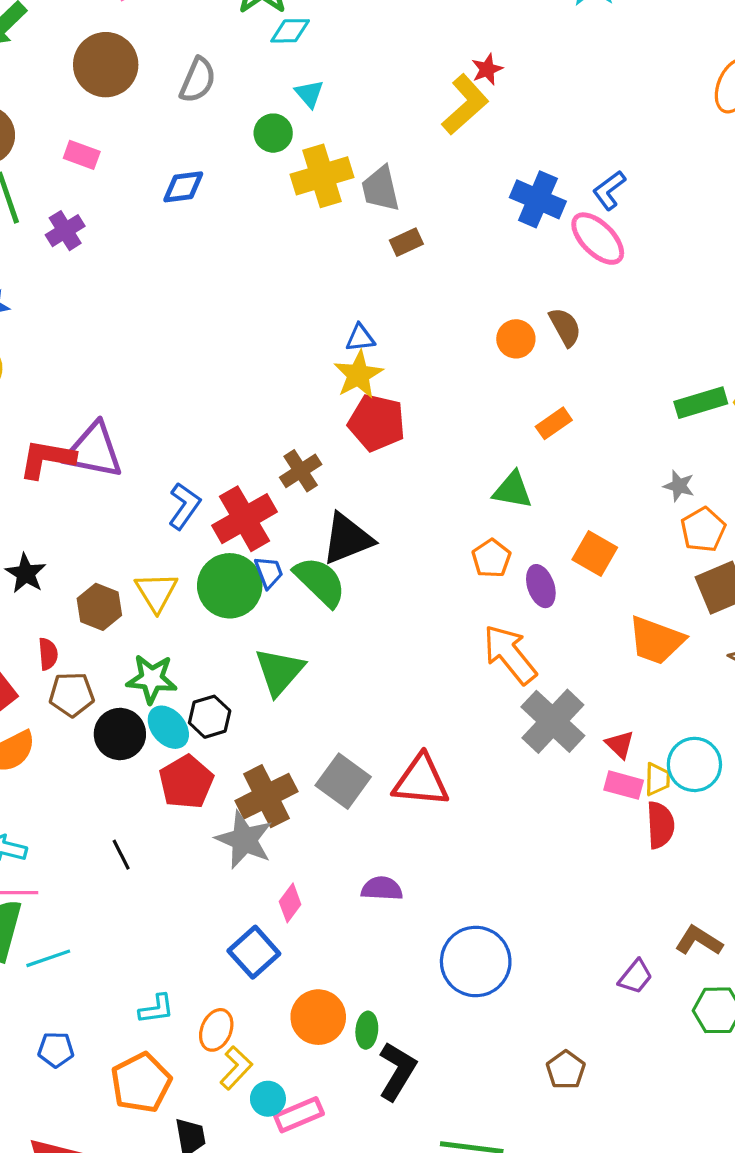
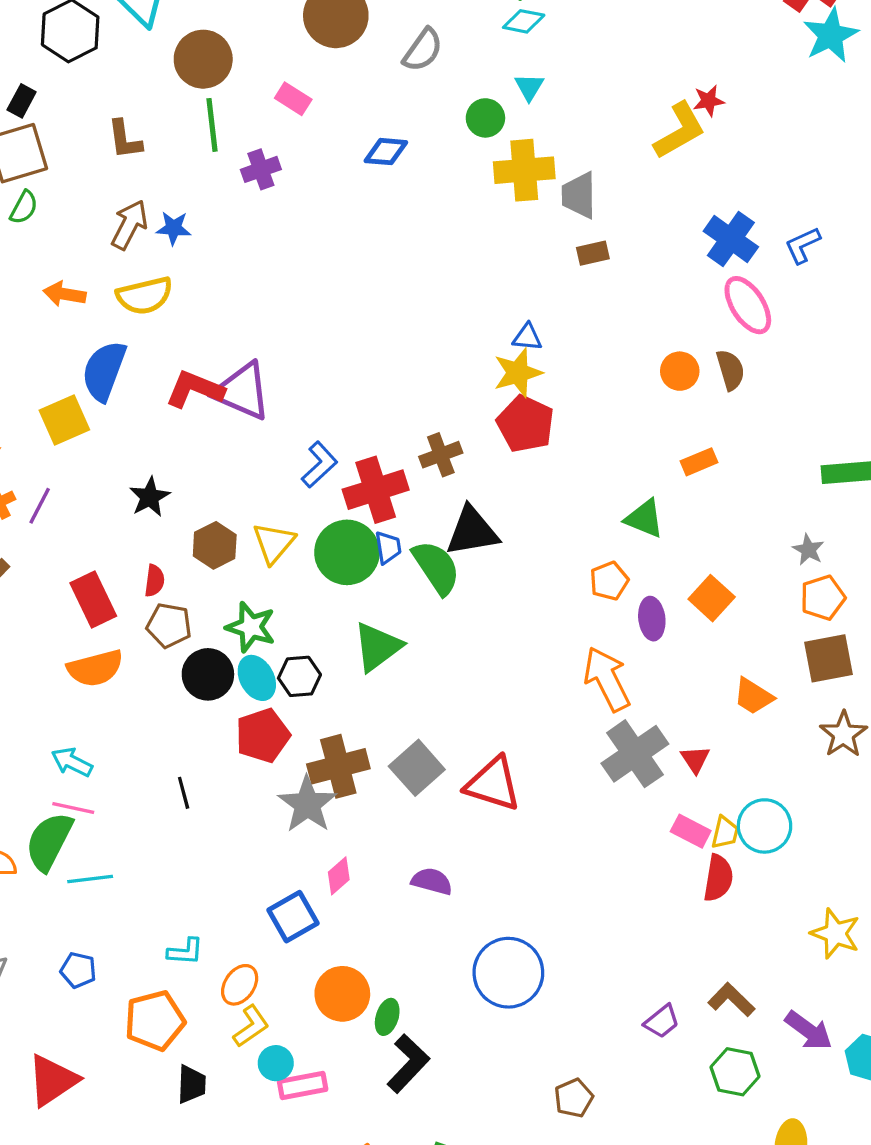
pink ellipse: (598, 239) -> (748, 305), moved
orange trapezoid: (656, 640) -> (753, 696), size x0.7
red triangle: (620, 744) -> (695, 759), moved

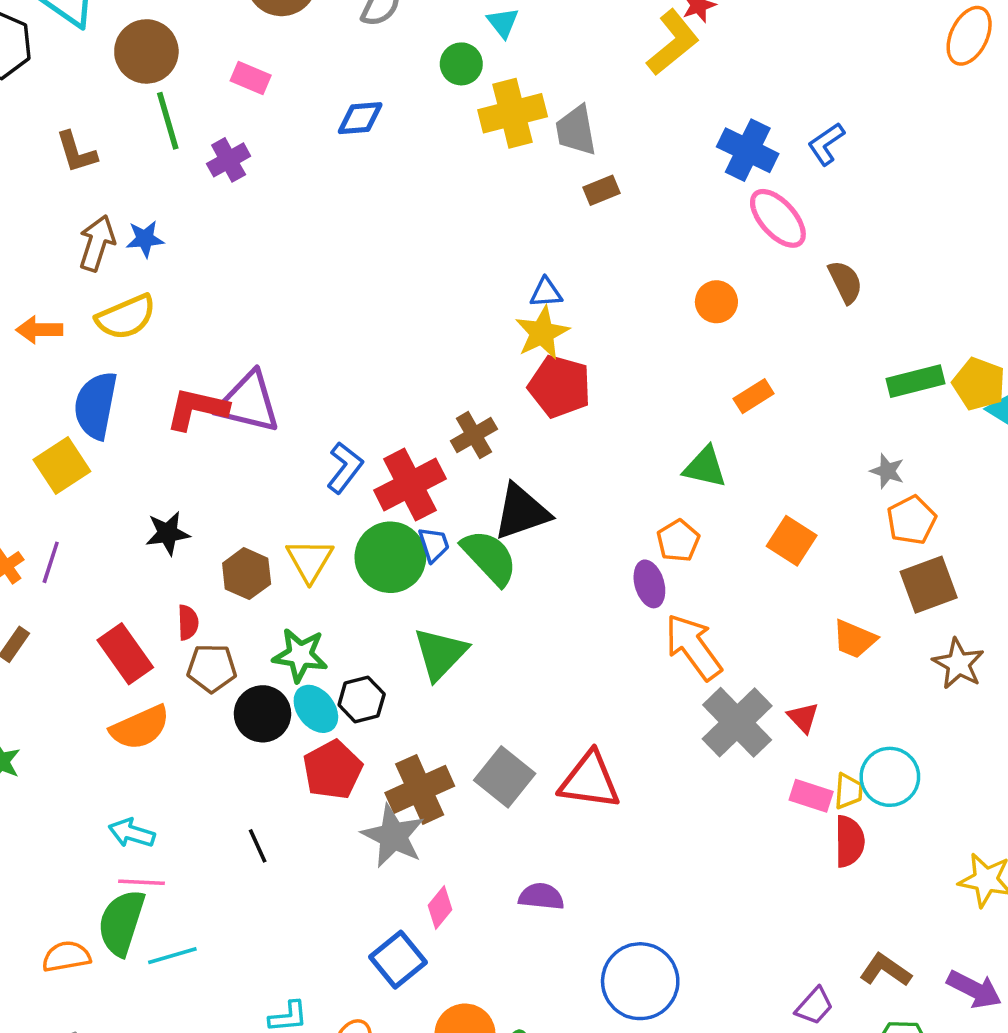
brown semicircle: (730, 370) -> (845, 282), moved
black star: (150, 497) -> (168, 533), turned 30
purple ellipse: (652, 619) -> (649, 584), moved

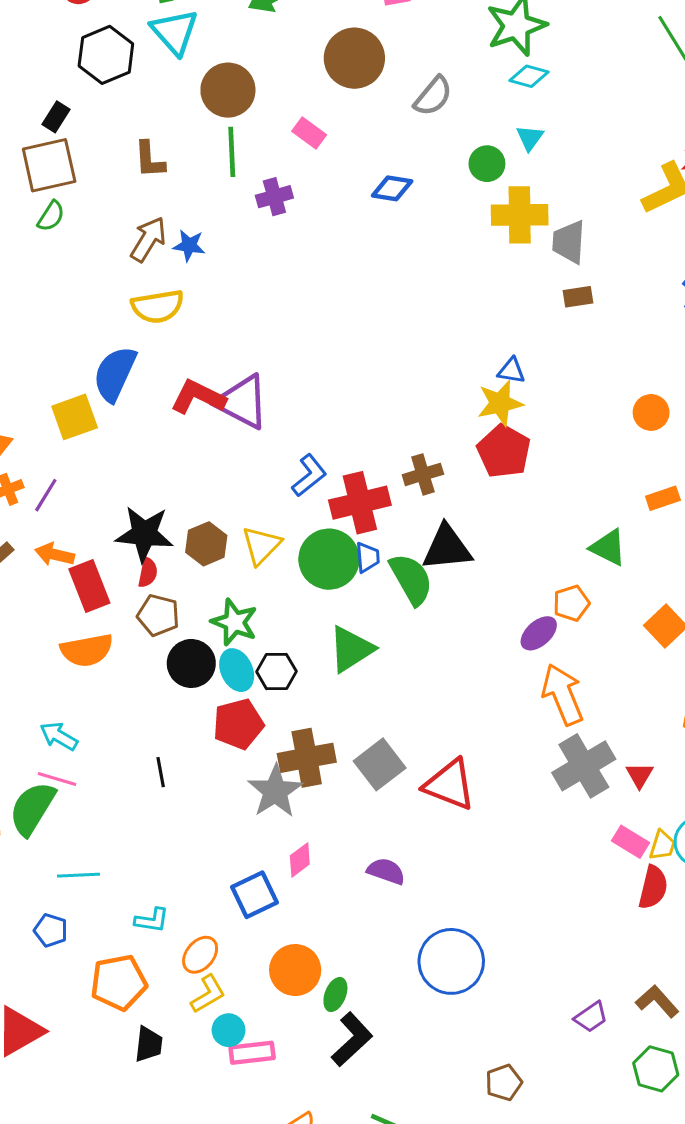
orange arrow: (39, 330) -> (55, 554), moved
black star: (168, 533) -> (144, 534), moved, size x1.5
purple ellipse: (649, 584) -> (539, 633), turned 51
cyan line: (172, 956) -> (78, 875), moved

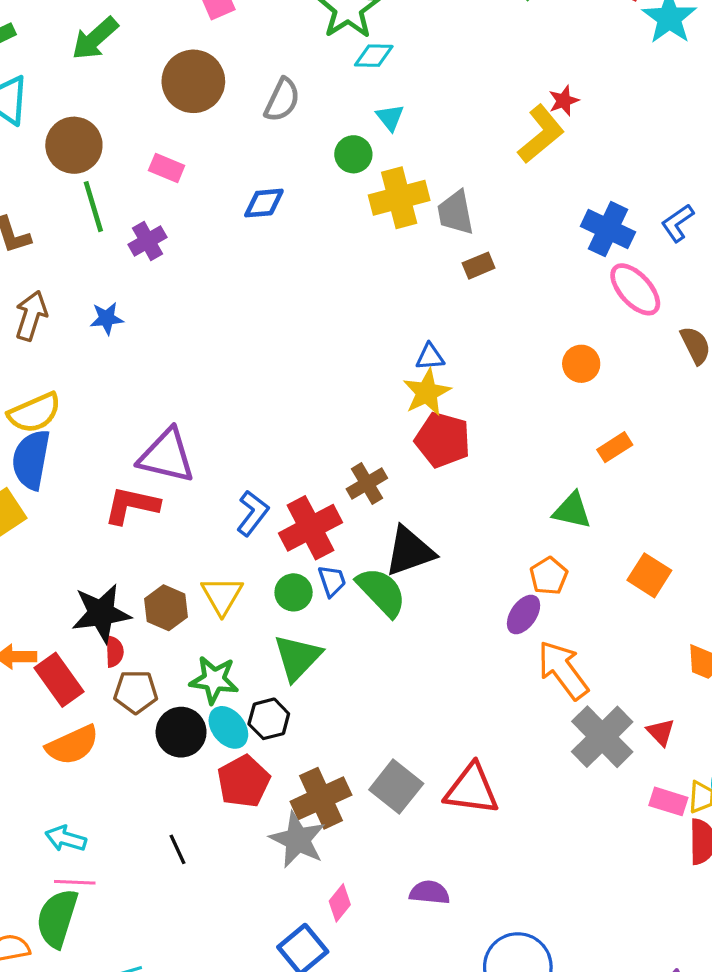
blue star: (189, 245) -> (107, 318), moved
yellow semicircle: (158, 306) -> (34, 413), moved
red L-shape: (198, 397) -> (132, 505), moved
green circle: (329, 559) -> (294, 592), size x0.6
green triangle: (351, 649) -> (297, 657), moved

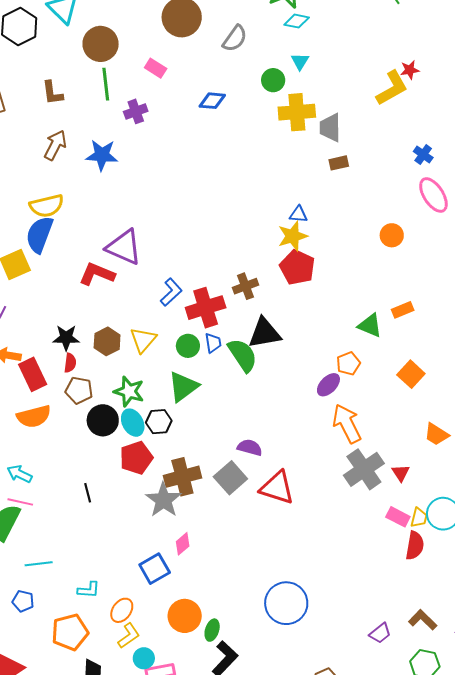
blue cross: (608, 229) -> (423, 155), size x0.6
blue star: (107, 318) -> (102, 155), size x1.5
orange rectangle: (615, 447) -> (403, 310), moved
black star: (101, 613) -> (66, 338), size x0.7
purple semicircle: (429, 892) -> (250, 448), moved

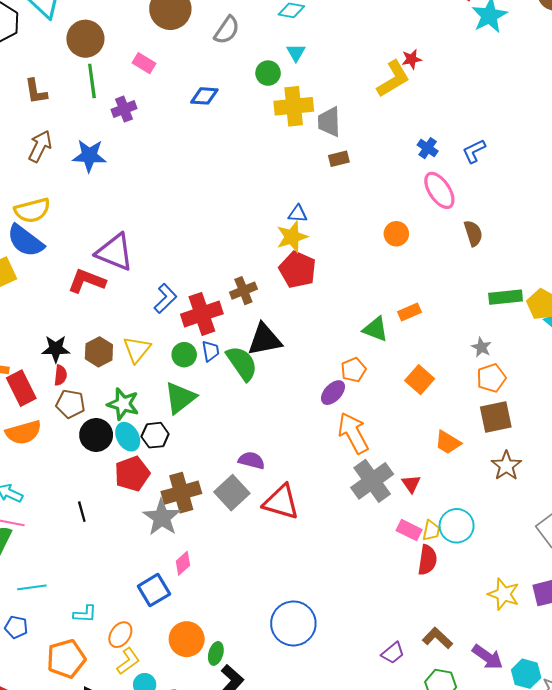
blue semicircle: (39, 235) -> (25, 241), turned -72

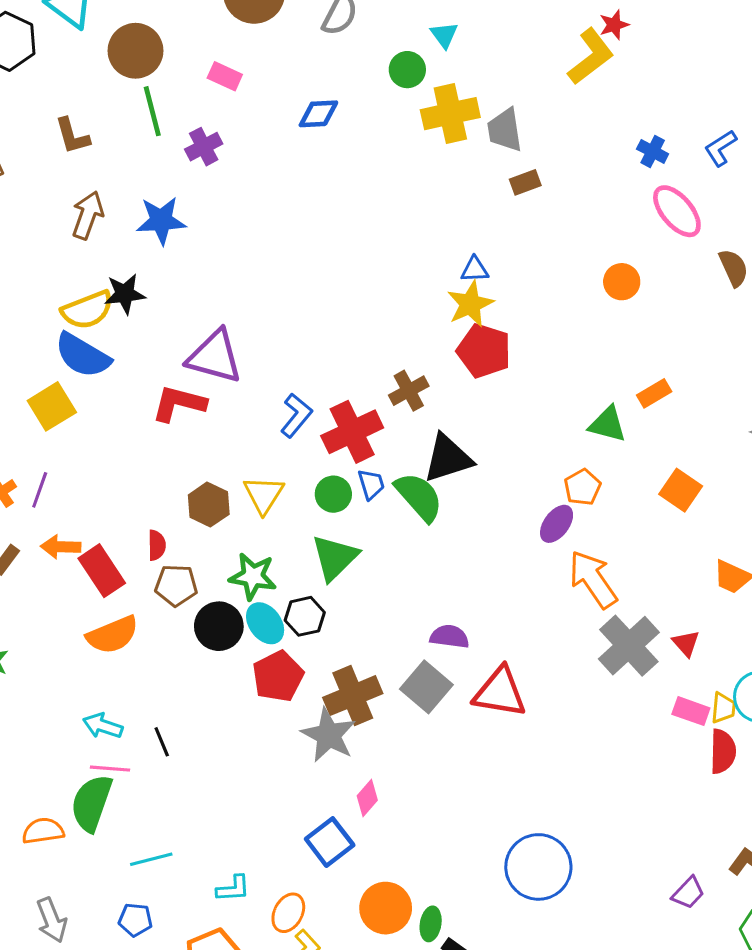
black star: (56, 349) -> (125, 294), moved
black line: (82, 512) -> (162, 742), moved

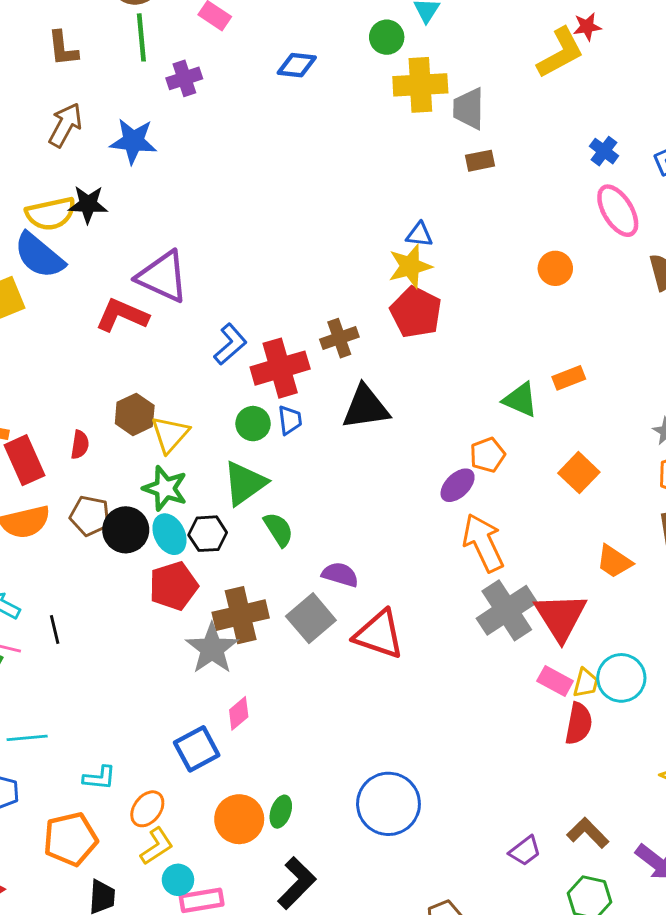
yellow triangle: (264, 495) -> (170, 434), moved
green semicircle: (419, 497) -> (278, 529), moved, size x0.7
brown pentagon: (176, 585) -> (90, 516), moved
red triangle: (686, 643) -> (561, 617), size x2.0
green ellipse: (431, 924) -> (281, 812), moved

